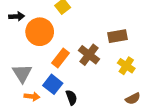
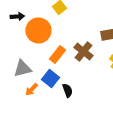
gray triangle: (22, 73) -> (22, 68), turned 48
orange arrow: (32, 96) -> (31, 89), turned 128

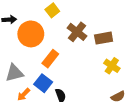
brown cross: (83, 51) -> (77, 32), moved

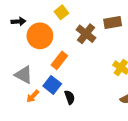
brown rectangle: (104, 38) -> (113, 23), moved
gray triangle: (14, 73) -> (24, 75), turned 42

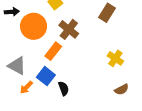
brown rectangle: (113, 23) -> (107, 13), turned -48
brown cross: (86, 34) -> (69, 29), moved

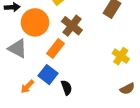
gray triangle: (17, 66) -> (18, 48), moved

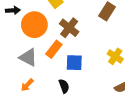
gray triangle: (18, 48) -> (28, 57), moved
blue square: (48, 75) -> (74, 63), moved, turned -36

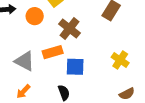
orange circle: (34, 25) -> (35, 16), moved, size x0.6
orange rectangle: (54, 49) -> (53, 52), turned 36

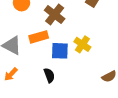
yellow cross: (120, 60) -> (82, 44), moved

